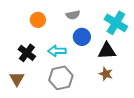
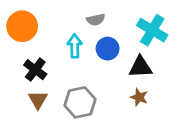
orange circle: (38, 20) -> (22, 26), moved, size x1.5
cyan arrow: (57, 51) -> (75, 46), moved, turned 90
brown triangle: (17, 79) -> (38, 100), moved

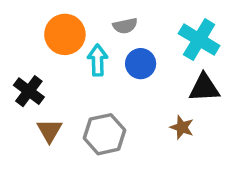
orange circle: (22, 26) -> (65, 34), moved
black triangle: (140, 67) -> (204, 88), moved
black cross: (35, 70) -> (29, 91), moved

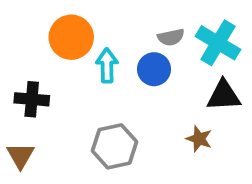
gray semicircle: (125, 26) -> (171, 37), moved
black cross: (29, 91) -> (32, 99), turned -32
brown triangle: (49, 131) -> (20, 156), moved

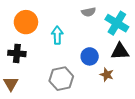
orange circle: (71, 37) -> (26, 22), moved
gray semicircle: (171, 37) -> (89, 12), moved
blue circle: (154, 69) -> (90, 56), moved

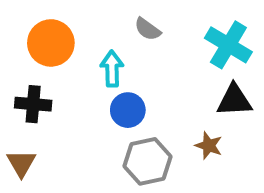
gray semicircle: (89, 12) -> (148, 29), moved, turned 48
blue circle: (90, 56) -> (128, 110), moved
gray hexagon: (61, 79) -> (148, 161), moved

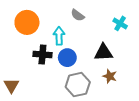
cyan cross: (228, 45) -> (120, 23), size x0.6
black triangle: (234, 100) -> (104, 52), moved
black cross: (33, 104) -> (42, 55), moved

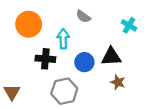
blue circle: (67, 58) -> (84, 62), moved
gray hexagon: (78, 85) -> (64, 91), moved

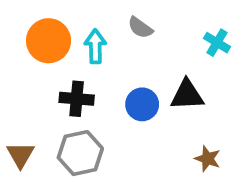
cyan arrow: (63, 39) -> (95, 46), moved
brown star: (118, 82) -> (208, 159), moved
gray hexagon: (64, 91) -> (80, 153), moved

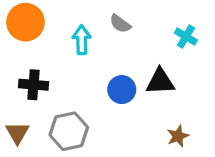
orange circle: (49, 41) -> (25, 22), moved
black cross: (77, 99) -> (34, 85), moved
brown star: (208, 159) -> (178, 136), turned 30

